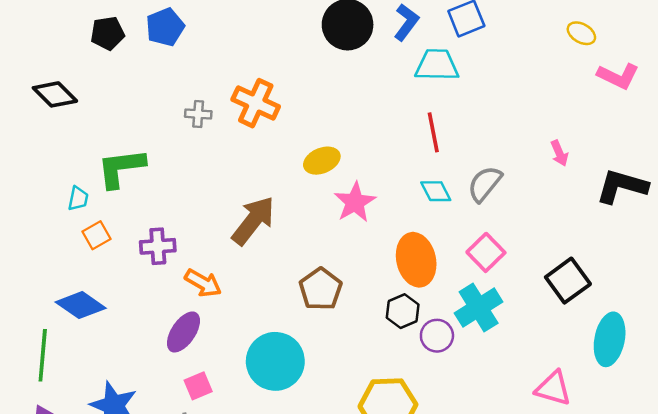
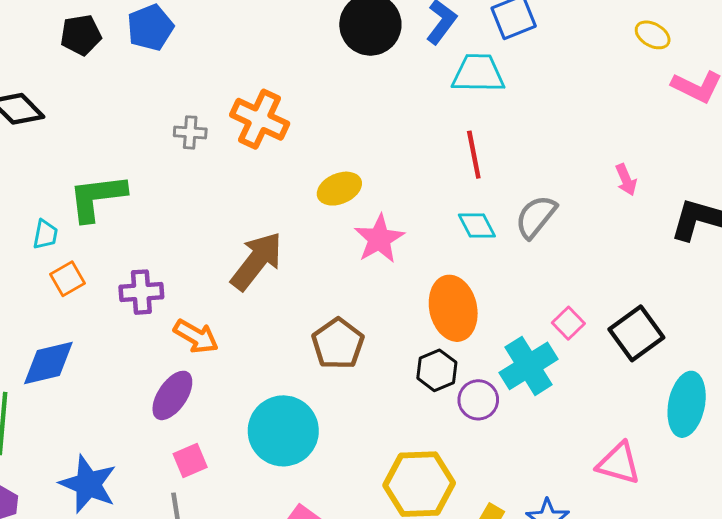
pink square: (486, 252) -> (568, 323), moved, size x0.7
blue diamond: (81, 305) -> (48, 363), turned -48

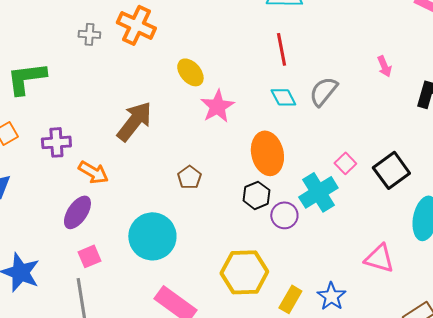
yellow ellipse: (339, 189) -> (190, 72), turned 72
brown pentagon: (338, 344) -> (189, 177), size x0.7

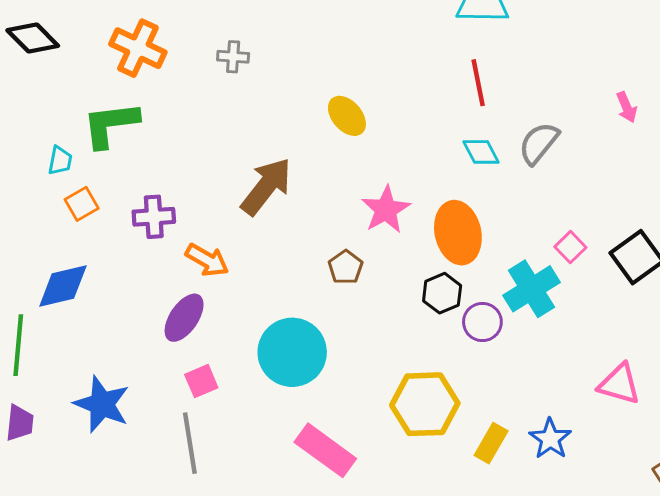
orange cross: (136, 25) -> (138, 48), moved
gray cross: (89, 34) -> (233, 57), moved
pink star: (217, 106) -> (386, 210), moved

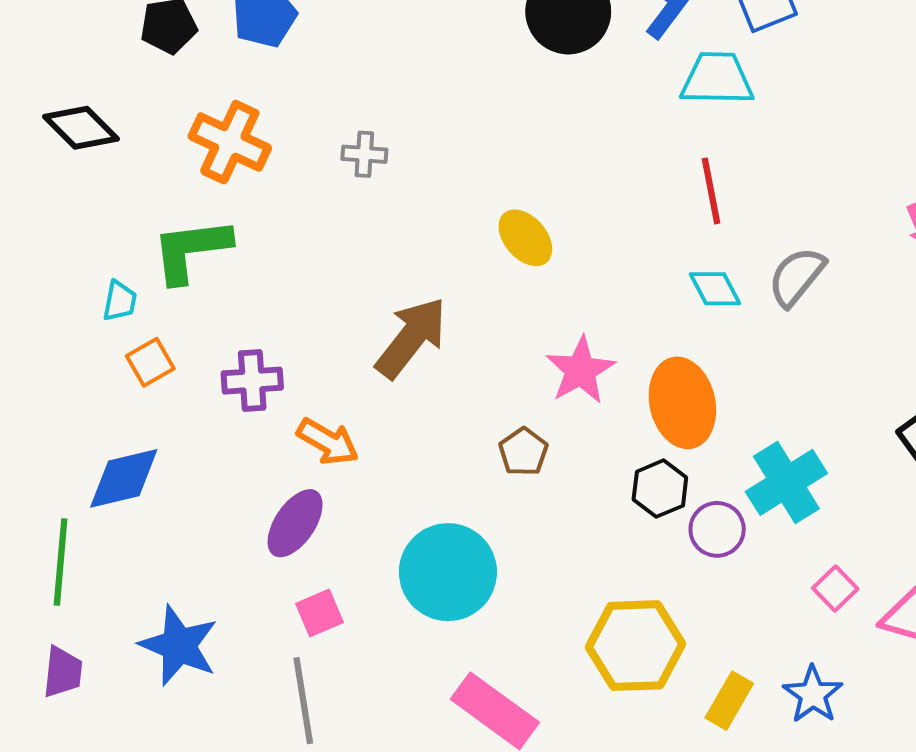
pink square: (570, 247) -> (835, 588), moved

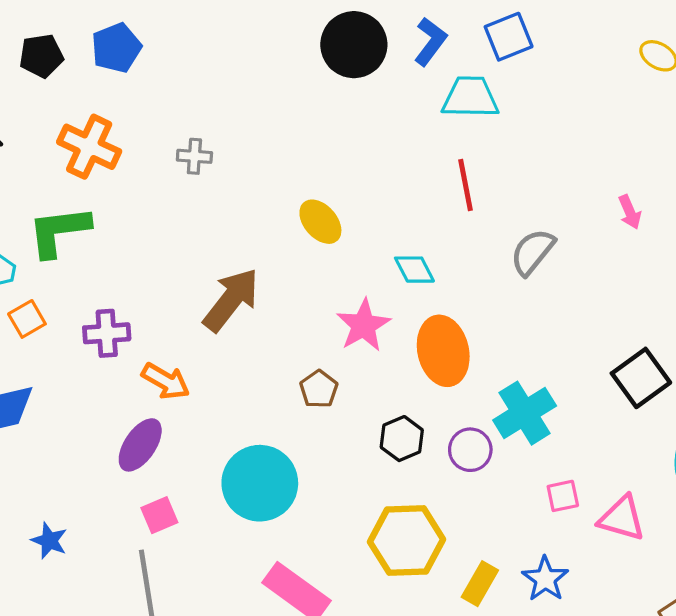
cyan diamond: (715, 289) -> (414, 270), moved
black hexagon: (660, 489) -> (402, 439), moved
pink square: (835, 588) -> (563, 496), turned 32
blue star: (179, 646) -> (49, 541), size x0.6

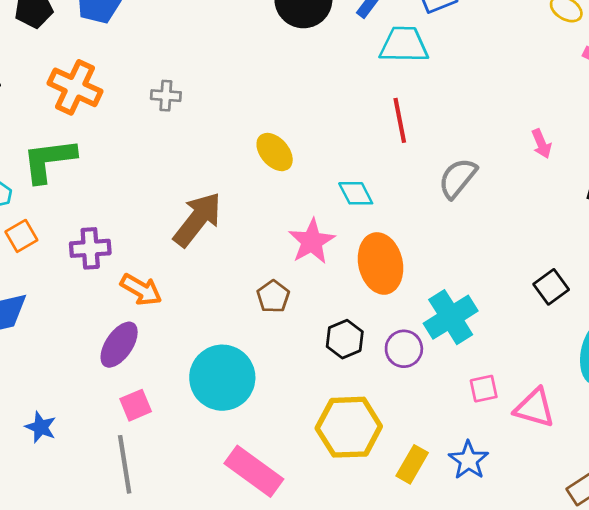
black square: (641, 378) -> (551, 287), size x0.7

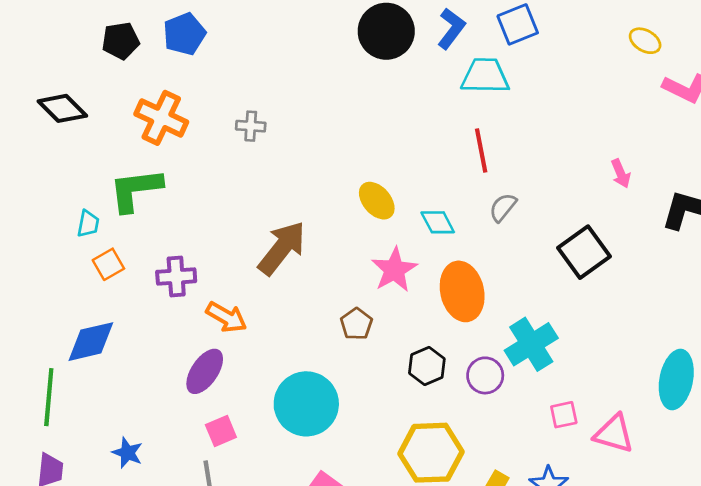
yellow ellipse: (275, 152) -> (377, 201), moved
gray semicircle: (458, 178) -> (503, 207), moved, size x0.7
black square: (551, 287) -> (584, 252), moved, size x1.5

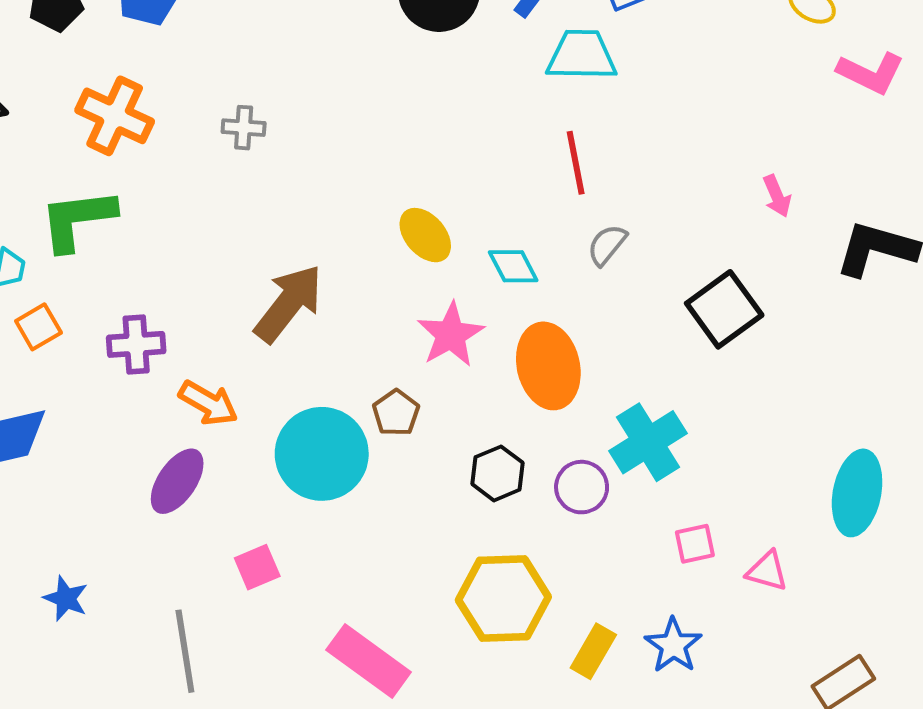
cyan circle: (306, 404) -> (322, 454), moved
pink square: (221, 431) -> (257, 567), moved
pink triangle: (614, 434) -> (767, 571), size x0.7

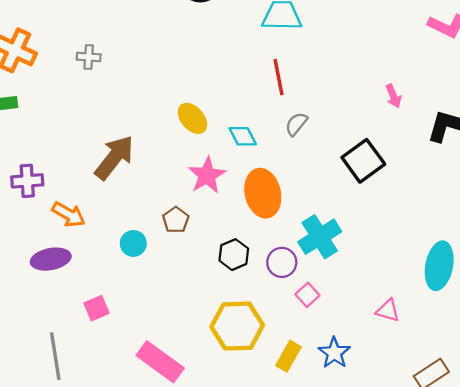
cyan circle: (322, 454) -> (133, 243), size x0.5
purple ellipse: (177, 481) -> (51, 259), turned 45
pink square: (695, 544) -> (307, 295), moved, turned -30

